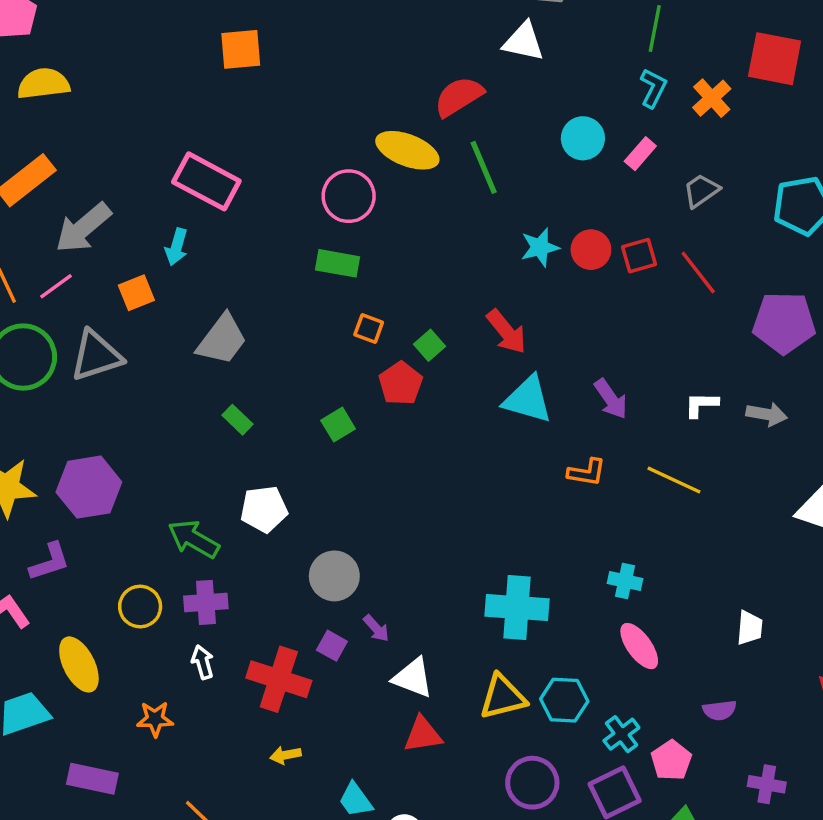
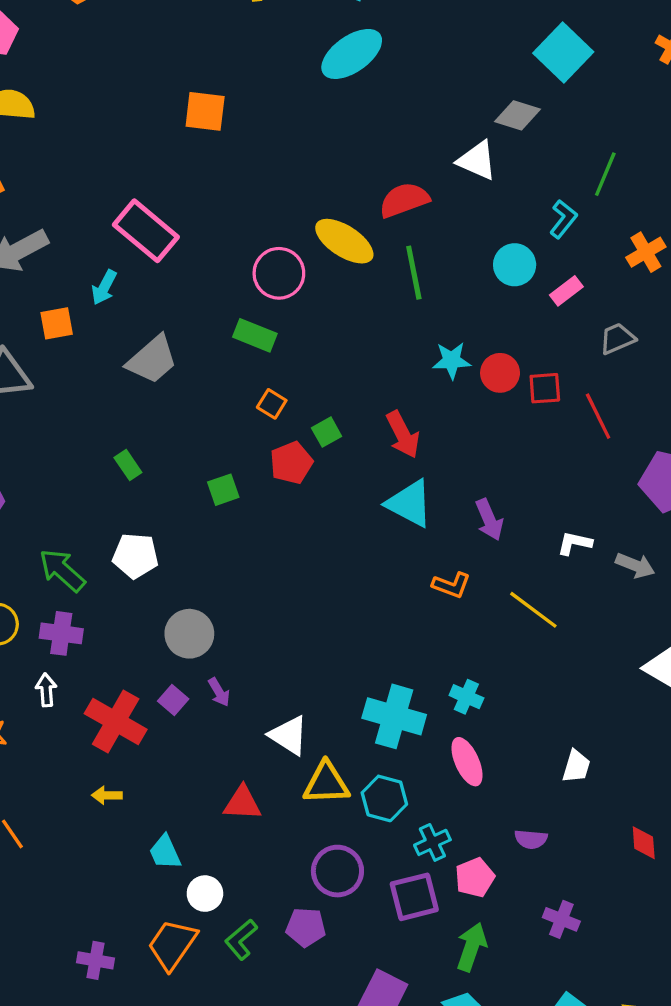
cyan L-shape: (653, 88) -> (563, 219), moved
gray trapezoid: (222, 340) -> (152, 360), moved
cyan cross: (517, 607) -> (394, 716), moved
white triangle: (413, 678) -> (289, 735), moved

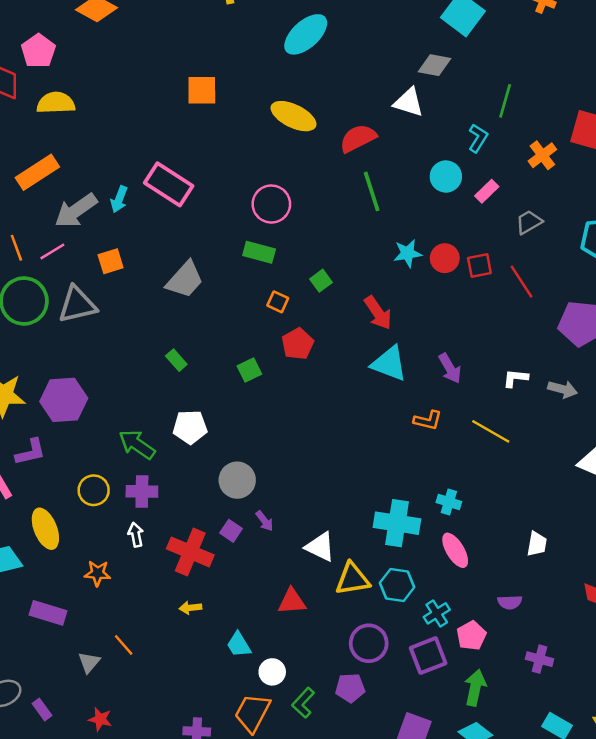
yellow ellipse: (344, 241) -> (293, 116), moved
cyan arrow: (104, 287) -> (119, 199), moved
green square: (327, 432) -> (321, 281), moved

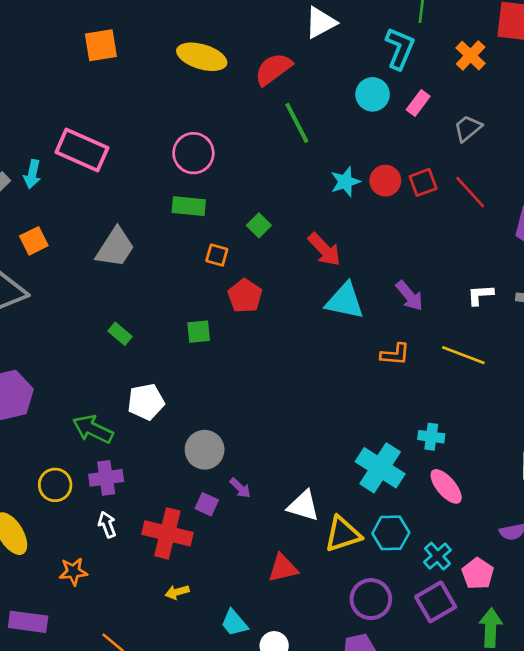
white triangle: (409, 102) -> (321, 23), turned -36
cyan L-shape: (478, 138) -> (400, 48), size x1.4
green square: (249, 370) -> (199, 332), turned 30
cyan cross: (397, 523) -> (380, 468), turned 33

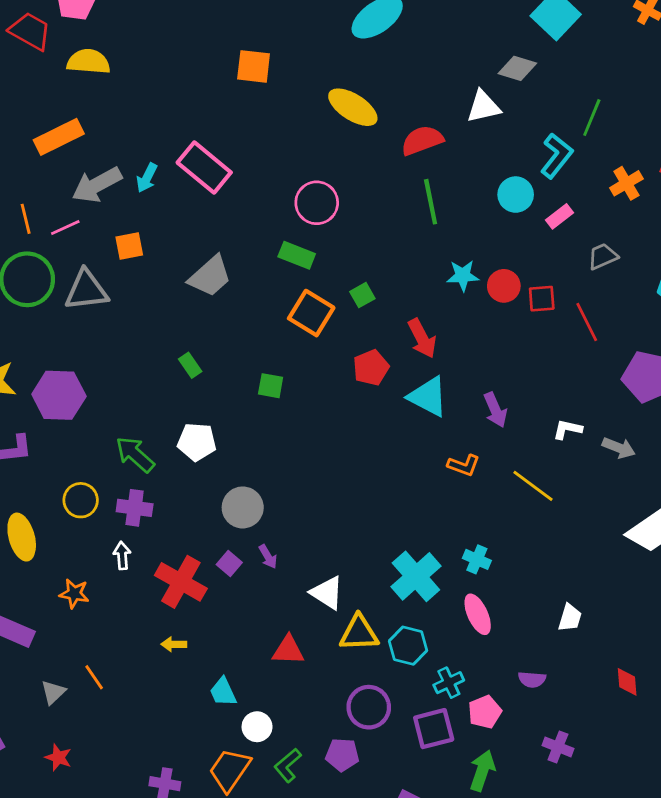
orange square: (217, 255) -> (311, 313), size x1.8
red pentagon: (245, 296) -> (371, 368), moved

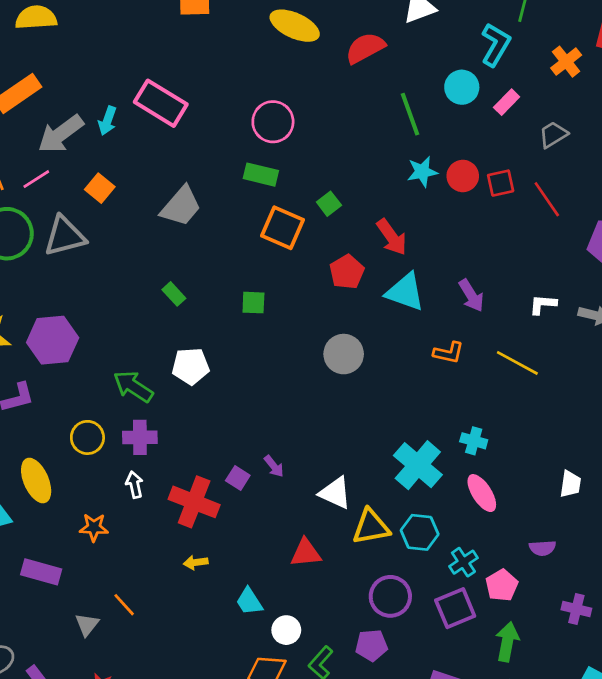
green line: (431, 202) -> (410, 114), moved
orange square: (129, 246) -> (100, 188), turned -32
gray circle: (243, 507) -> (344, 354), moved

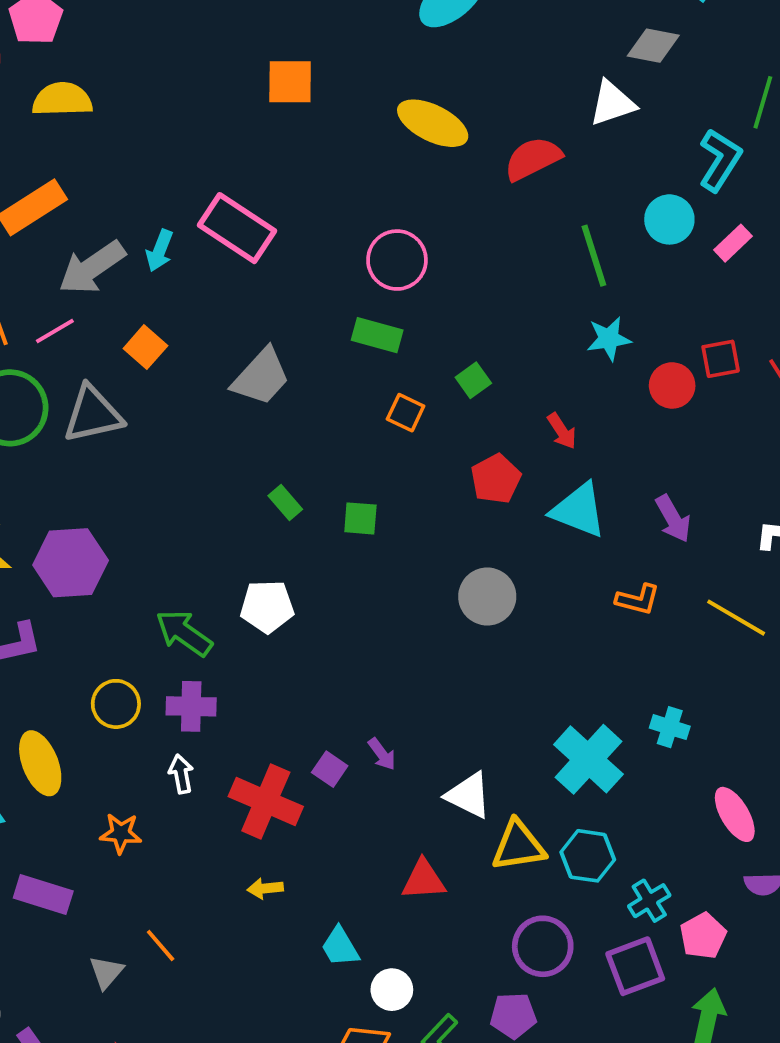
red circle: (463, 176) -> (672, 385), moved
orange square: (282, 228) -> (406, 413), size x0.6
red arrow: (392, 237) -> (562, 431), size x0.7
green rectangle: (174, 294) -> (285, 502), moved
pink ellipse: (482, 493) -> (735, 814), moved

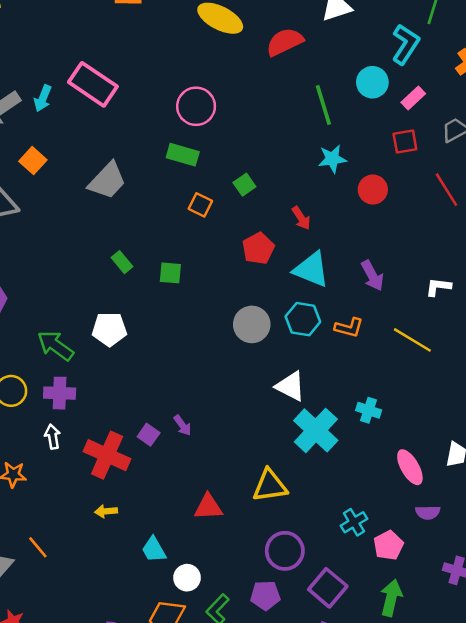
red square: (721, 359) -> (405, 141), moved
white triangle: (469, 795) -> (290, 386), moved
cyan hexagon: (588, 856) -> (303, 319), moved
purple square: (635, 966) -> (328, 588), moved, turned -30

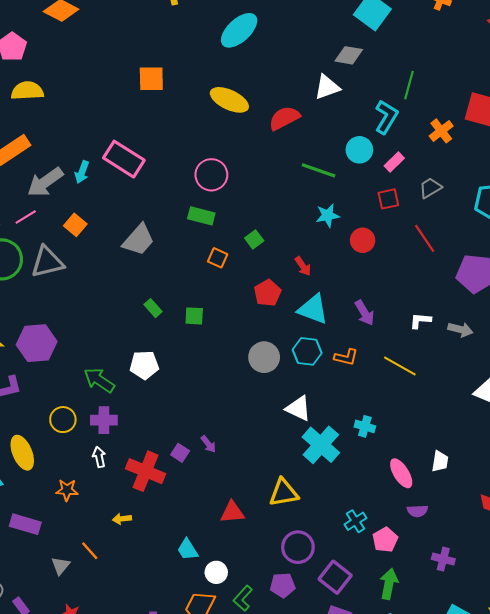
green line: (323, 105) -> (319, 170), turned -52
yellow arrow: (106, 511) -> (122, 519), moved

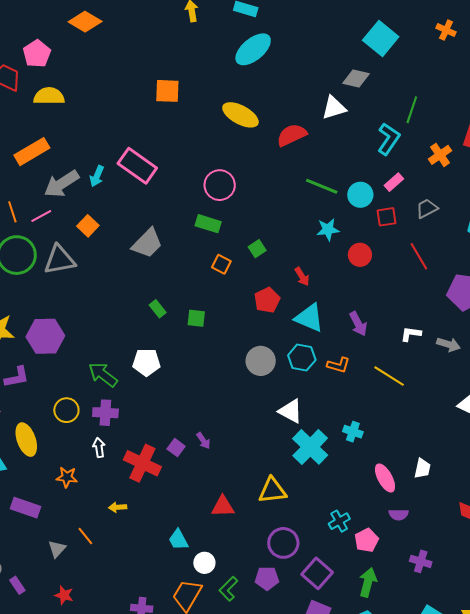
cyan circle: (359, 150) -> (360, 195), moved

